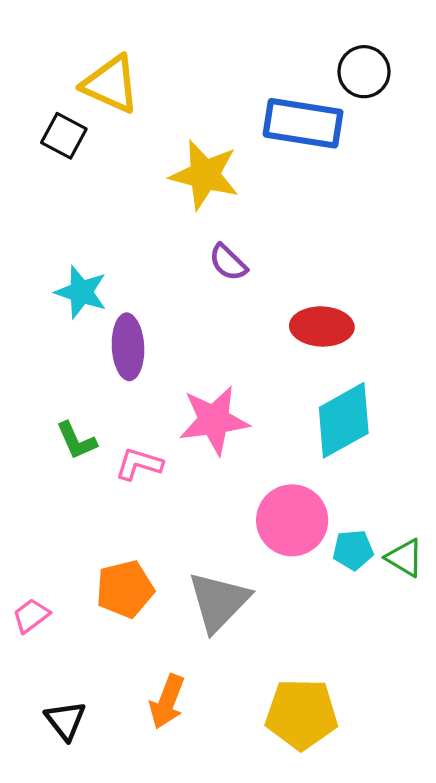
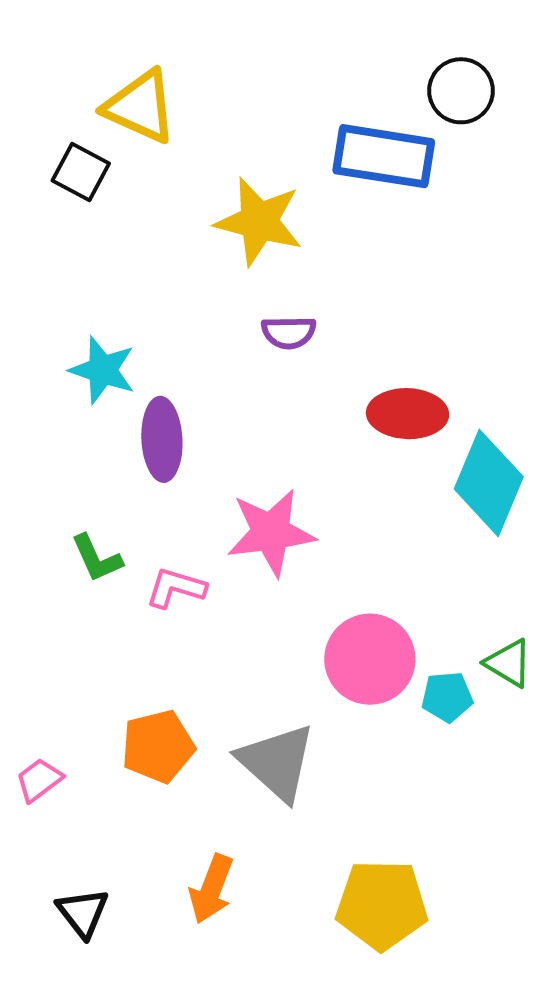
purple semicircle: (228, 262) -> (289, 332), turned -45
cyan diamond: (344, 420) -> (489, 483), moved, turned -38
green triangle: (405, 558) -> (509, 663), moved
gray triangle: (219, 602) -> (277, 762), turned -32

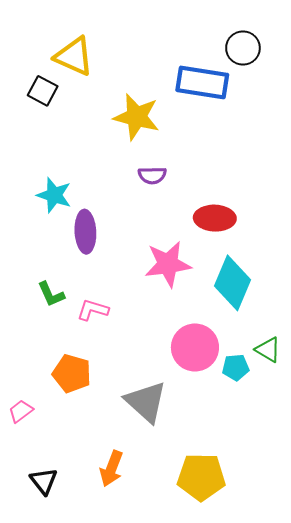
cyan diamond: (489, 483) -> (233, 283), moved
pink star: (271, 532) -> (168, 264), moved
orange pentagon: (158, 746) -> (72, 374), moved, turned 30

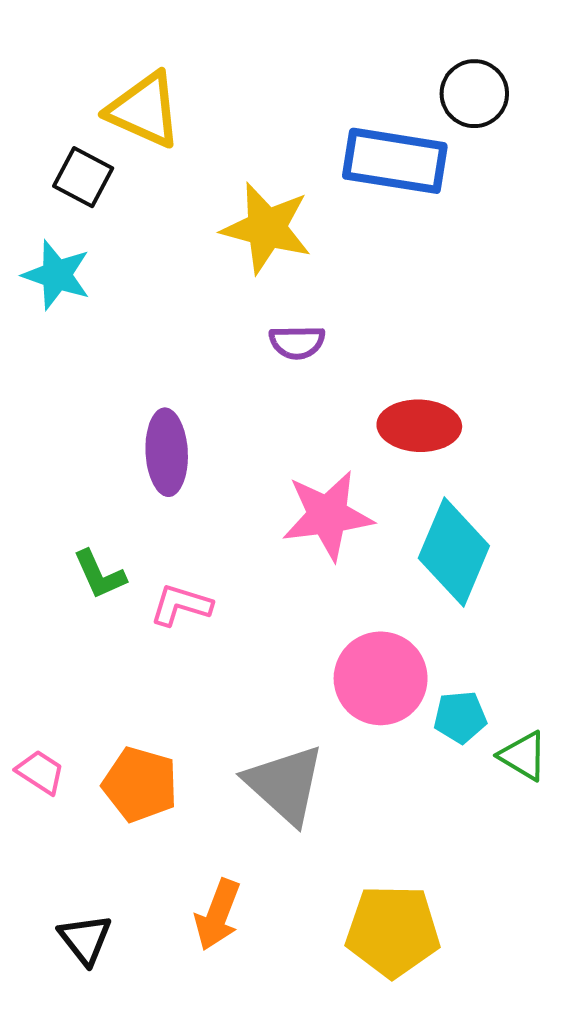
cyan star: (54, 195) -> (57, 275), moved
green triangle: (268, 350) -> (523, 756), moved
orange pentagon: (72, 374) -> (140, 784), moved
pink trapezoid: (21, 411) -> (40, 772), moved, turned 70

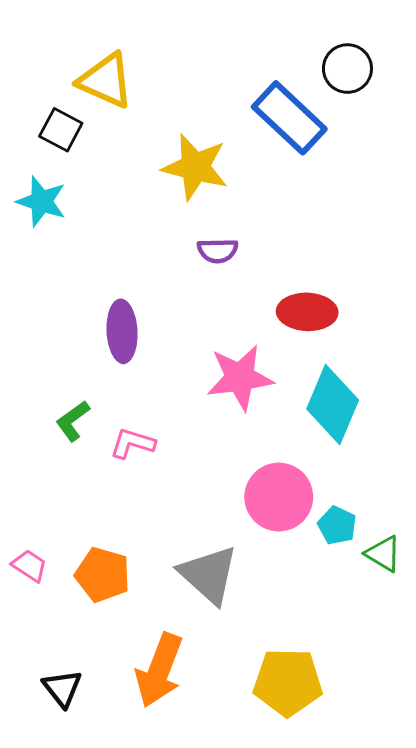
blue rectangle: (395, 161) -> (289, 118), turned 34
green L-shape: (99, 574) -> (73, 421), turned 78
cyan pentagon: (460, 717) -> (337, 525), turned 30
orange arrow: (218, 915) -> (159, 670), size x1.4

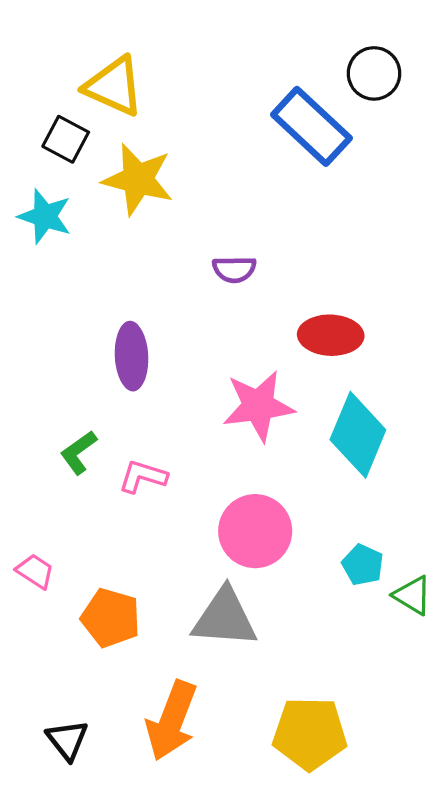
yellow star: (195, 167) -> (138, 179), moved
pink circle: (279, 497) -> (255, 531), moved
pink trapezoid: (29, 566) -> (35, 571), moved
gray triangle: (209, 575) -> (225, 618), turned -38

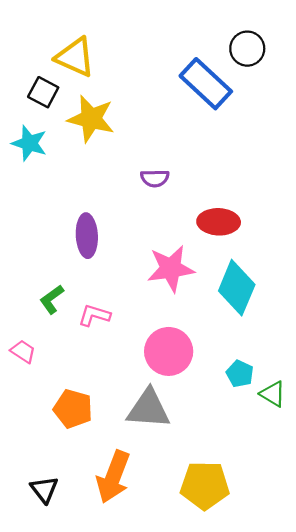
pink trapezoid: (35, 571) -> (23, 351), moved

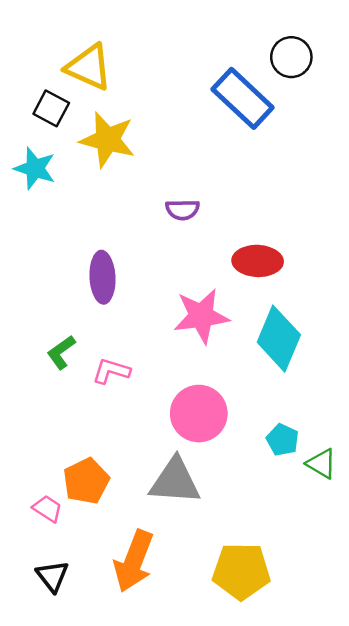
pink trapezoid: (23, 351) -> (47, 509), moved
orange pentagon: (73, 409) -> (86, 481), turned 30

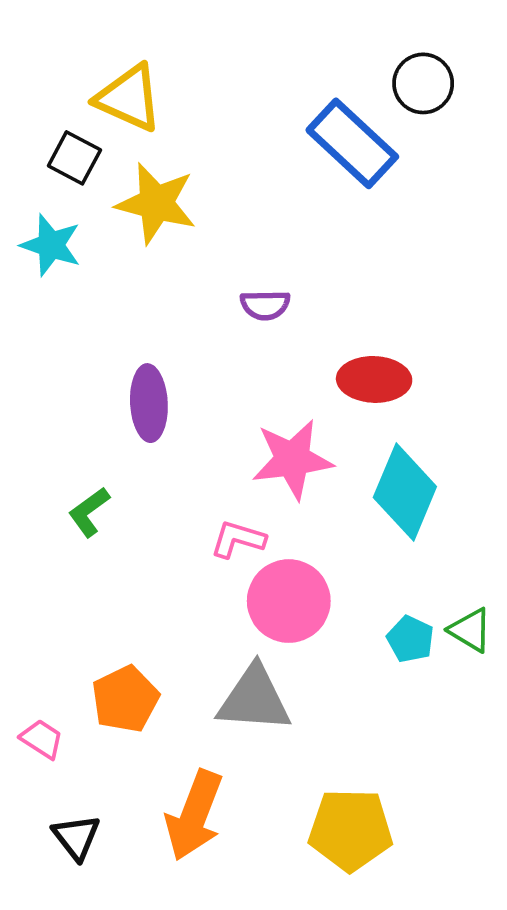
pink L-shape: (111, 371) -> (238, 539), moved
green triangle: (321, 464) -> (470, 630), moved
pink trapezoid: (47, 509) -> (42, 739), moved

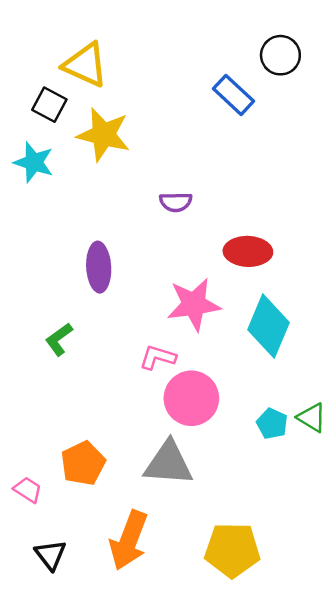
blue rectangle: (352, 143) -> (233, 95), size x0.7

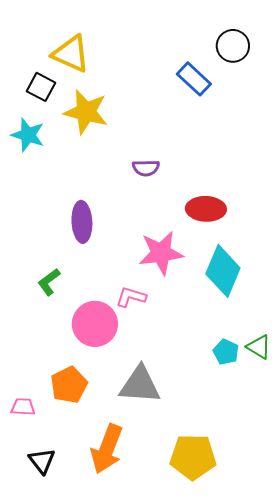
pink circle: (191, 398) -> (95, 324), moved
pink trapezoid: (28, 490) -> (23, 407), turned -30

